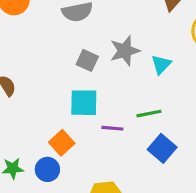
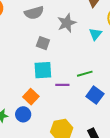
gray star: (125, 51) -> (67, 23), moved
cyan triangle: (161, 64) -> (95, 34), moved

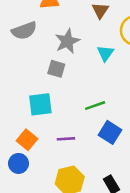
gray square: (43, 43) -> (56, 69), moved
purple line: (62, 85) -> (66, 139), moved

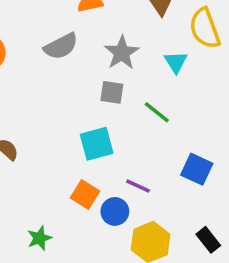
green line: (95, 106) -> (157, 112), moved, turned 66
purple line: (66, 139) -> (138, 186), turned 36
blue circle: (18, 163) -> (115, 211), moved

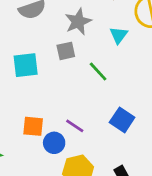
gray square: (112, 92) -> (66, 51), turned -30
cyan square: (97, 144) -> (26, 65), moved
orange square: (85, 195) -> (33, 126), turned -35

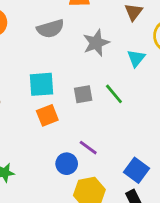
gray square: (66, 51) -> (83, 94), moved
blue square: (122, 120) -> (136, 170), moved
orange square: (33, 126) -> (47, 115), moved, turned -30

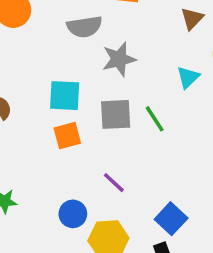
gray star: (96, 43) -> (119, 59), moved
gray square: (83, 94) -> (116, 114), size x1.4
blue circle: (67, 164) -> (73, 214), moved

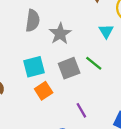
gray semicircle: (85, 27) -> (33, 21), turned -55
purple line: (114, 183) -> (81, 110), turned 35

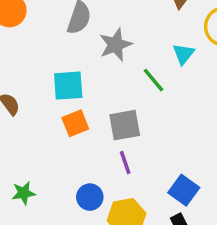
green line: (94, 63) -> (154, 80), moved
gray square: (69, 68) -> (125, 125), moved

